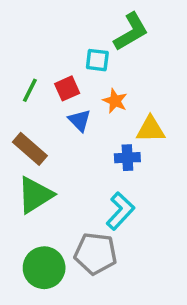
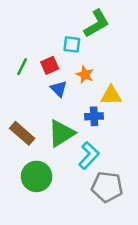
brown rectangle: (30, 149) -> (22, 133), moved
green triangle: (35, 195) -> (61, 133), moved
gray pentagon: (96, 254) -> (107, 187), moved
green circle: (44, 268) -> (37, 176), moved

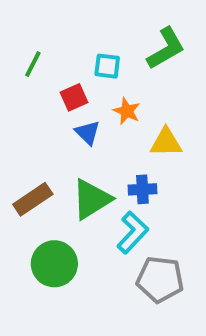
green L-shape: (97, 24) -> (166, 48), moved
green line: (22, 67) -> (33, 64), moved
blue cross: (94, 116) -> (142, 189), moved
brown rectangle: (22, 133) -> (33, 199), turned -75

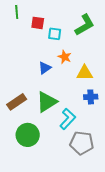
green line: (33, 64) -> (17, 12), moved, turned -32
red square: (74, 97) -> (38, 23), moved, turned 32
blue triangle: (88, 133) -> (45, 68), turned 40
blue cross: (142, 189) -> (91, 97), moved

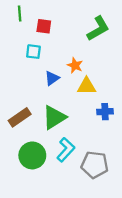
cyan square: (55, 34) -> (33, 52), moved
yellow triangle: (85, 73) -> (87, 86), moved
cyan L-shape: (68, 119) -> (66, 150), moved

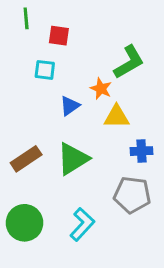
green L-shape: (98, 29) -> (129, 62), moved
cyan L-shape: (66, 150) -> (82, 224), moved
green circle: (32, 155) -> (24, 223), moved
gray pentagon: (95, 165) -> (132, 195), moved

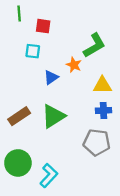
yellow triangle: (117, 117) -> (102, 85), moved
cyan L-shape: (82, 224) -> (49, 175), moved

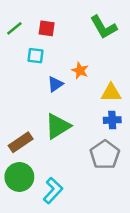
green line: (19, 13) -> (14, 28), moved, turned 56
green L-shape: (94, 45) -> (104, 27), moved, turned 90
brown rectangle: (19, 116) -> (21, 142), moved
gray pentagon: (97, 142) -> (105, 155), turned 30

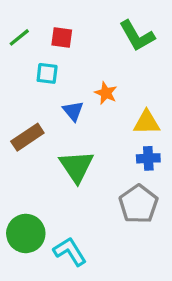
blue triangle: (55, 84) -> (73, 111), turned -35
green triangle: (58, 126) -> (76, 167), turned -32
brown rectangle: (21, 142) -> (27, 137), moved
cyan L-shape: (53, 191) -> (70, 251), turned -75

